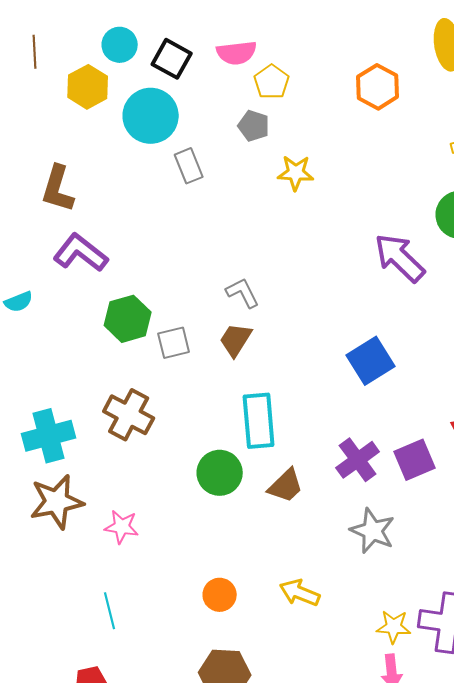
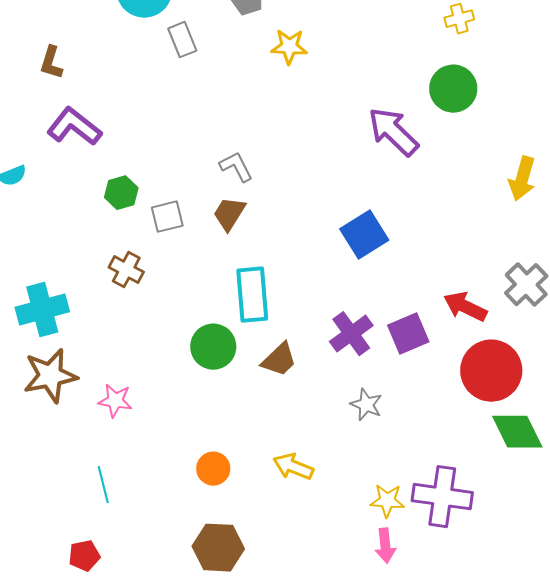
brown L-shape: (58, 189) -> (51, 63), size x0.7
green hexagon: (128, 319) -> (121, 193), size x0.7
brown cross: (129, 415) -> (126, 270), moved, size x0.7
gray star: (373, 531) -> (366, 405), size x0.7

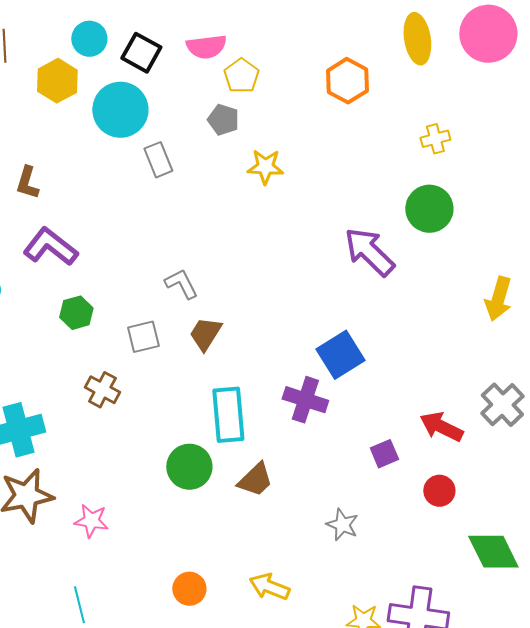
gray L-shape: (236, 167) -> (181, 284), moved
green hexagon: (121, 193) -> (76, 313), moved
purple cross: (351, 334) -> (305, 400), moved, turned -36
purple square: (408, 334) -> (384, 454), size x0.7
red circle: (491, 371) -> (439, 491), moved, size x0.5

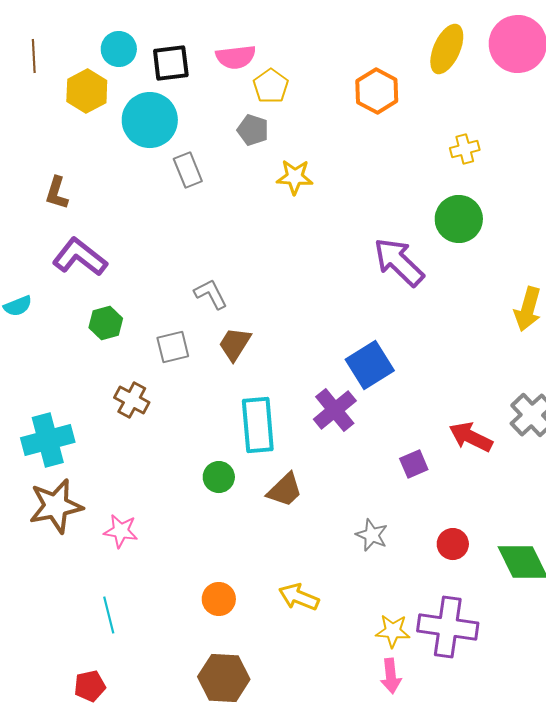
yellow ellipse: (417, 39) -> (447, 49), turned 33
black square: (141, 53) -> (171, 63), turned -36
purple cross: (305, 400) -> (335, 410), turned 33
green circle: (189, 467) -> (219, 477), size x0.7
red circle: (439, 491) -> (453, 544), moved

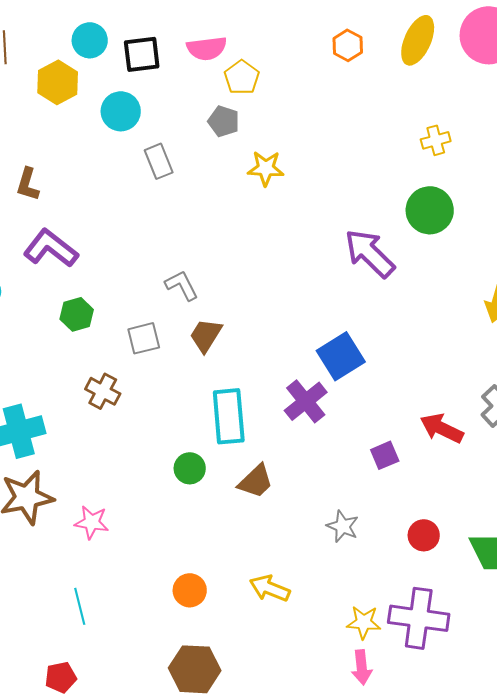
orange hexagon: (377, 91) -> (348, 45), moved, size x0.7
cyan circle: (150, 120) -> (121, 111), size x0.7

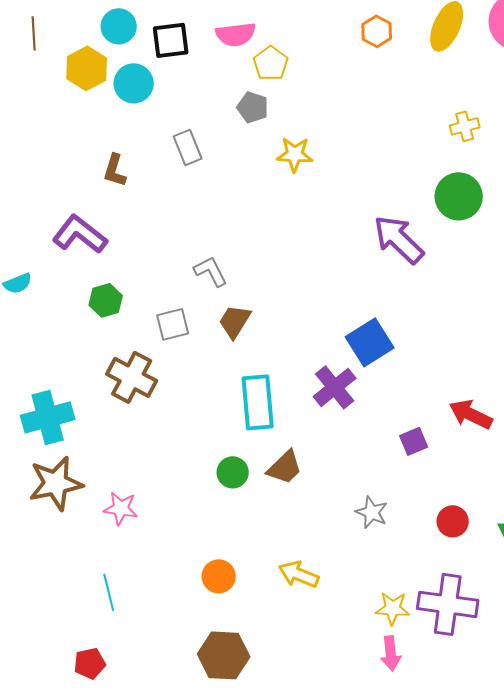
cyan circle: (121, 111) -> (134, 83), moved
brown L-shape: (28, 184) -> (115, 170), moved
brown cross: (103, 391) -> (132, 377), size x1.4
green circle: (190, 468) -> (233, 472), moved

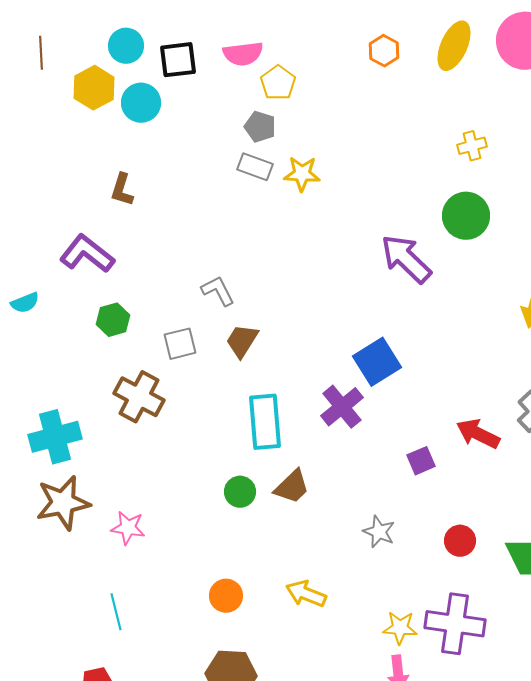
gray rectangle: (188, 147) -> (255, 167), moved, turned -48

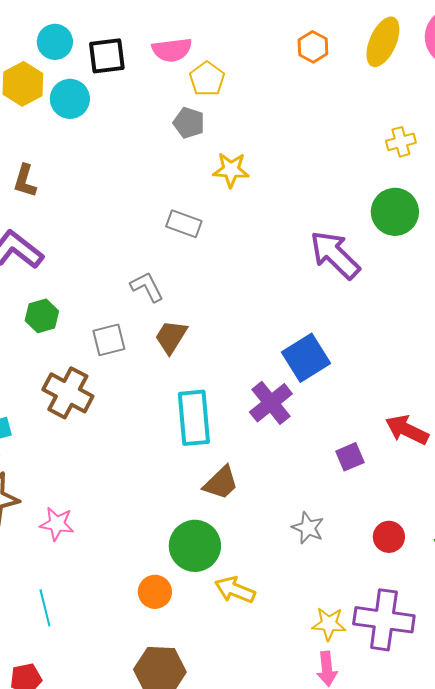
gray rectangle: (255, 167) -> (184, 224), moved
brown L-shape: (122, 190) -> (25, 181), moved
green circle: (240, 492) -> (195, 546), moved, size x1.6

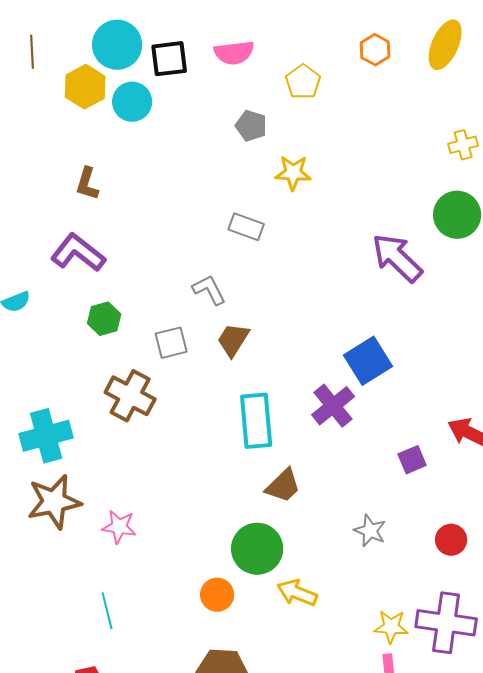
cyan circle: (55, 42) -> (117, 45), size x1.4
yellow pentagon: (207, 79) -> (303, 82), moved

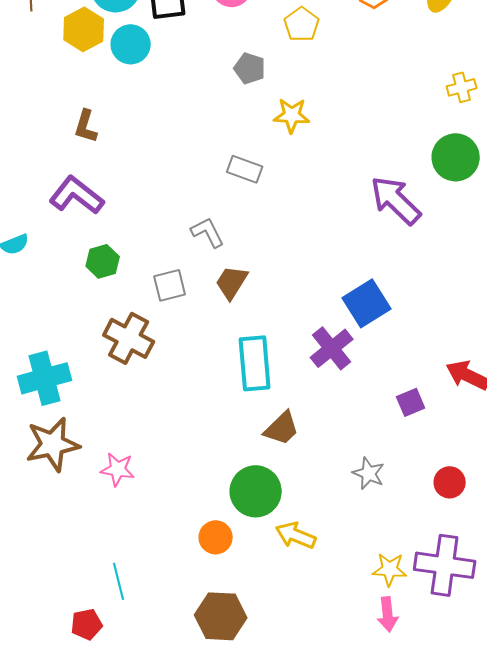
cyan line: (107, 611) -> (119, 581), moved

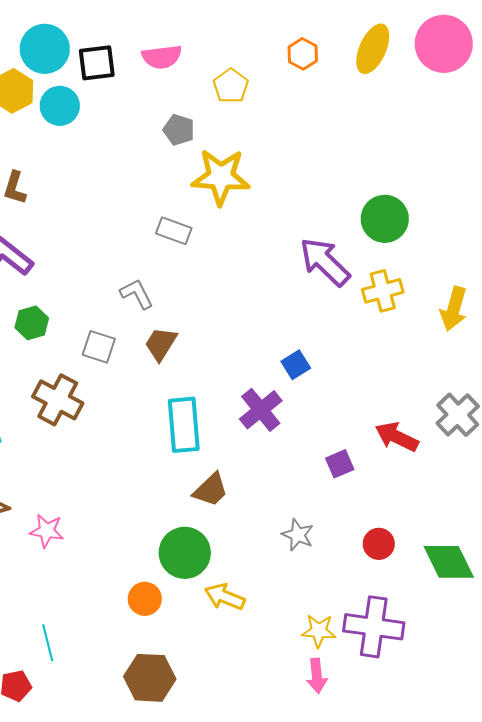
yellow cross: (462, 87) -> (383, 291), moved, size x1.4
yellow star: (292, 115) -> (221, 177), size x1.6
gray square: (170, 285) -> (99, 347), turned 32
blue square: (367, 303) -> (296, 365), size x0.6

